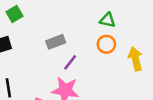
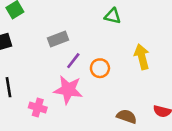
orange circle: (106, 44) -> (100, 68), moved

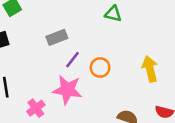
yellow arrow: (142, 57) -> (150, 69), moved
pink cross: (38, 108) -> (36, 108), turned 36

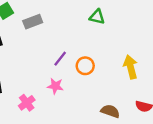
gray rectangle: (57, 37) -> (33, 22), moved
pink star: (67, 90) -> (55, 86), size x0.6

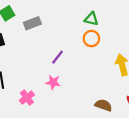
orange circle: (85, 66) -> (91, 39), moved

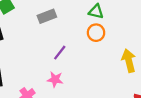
gray rectangle: (32, 23) -> (47, 16), moved

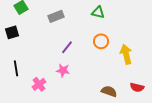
orange circle: (96, 33) -> (101, 41), moved

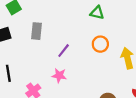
gray rectangle: (56, 16) -> (36, 31), moved, turned -63

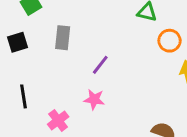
orange circle: (100, 44) -> (170, 41), moved

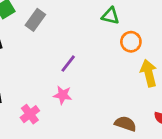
gray rectangle: (63, 38) -> (35, 20), moved, turned 30

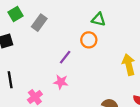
orange circle: (131, 42) -> (89, 40), moved

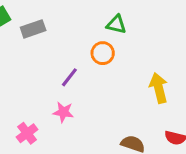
gray rectangle: (39, 23) -> (33, 29), turned 35

